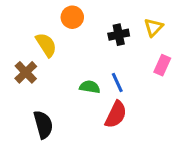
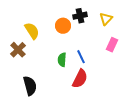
orange circle: (72, 17) -> (63, 26), moved
black cross: (119, 35) -> (80, 16), moved
green semicircle: (90, 87) -> (62, 60), turned -96

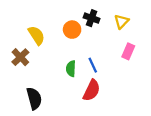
black cross: (80, 16) -> (92, 18), turned 32

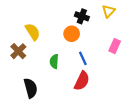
yellow triangle: (121, 22) -> (108, 11), moved
orange circle: (72, 30) -> (72, 34), moved
green semicircle: (71, 69) -> (54, 61), moved

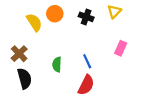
yellow semicircle: (33, 32) -> (34, 22), moved
orange circle: (72, 34) -> (55, 14), moved
black semicircle: (31, 88) -> (25, 79), moved

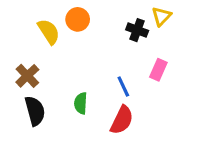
black cross: (86, 17) -> (137, 30), moved
pink rectangle: (121, 48) -> (158, 70), moved
green semicircle: (57, 64) -> (81, 103), moved

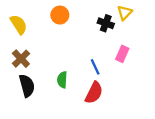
yellow semicircle: (49, 32) -> (19, 24), moved

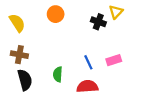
pink rectangle: (122, 54) -> (114, 60), moved, turned 48
brown cross: (21, 59) -> (19, 55), turned -35
red semicircle: (94, 93) -> (87, 86), turned -120

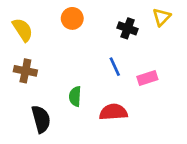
yellow triangle: (116, 12) -> (162, 17), moved
blue line: (88, 62) -> (115, 67), moved
black semicircle: (25, 80) -> (41, 119), moved

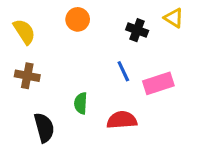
yellow triangle: (162, 17) -> (174, 18), turned -42
pink rectangle: (147, 78) -> (158, 83), size x1.4

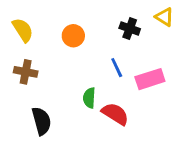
orange circle: (78, 19) -> (73, 36), moved
green semicircle: (81, 103) -> (89, 98), moved
red semicircle: (122, 120) -> (115, 114), turned 36

